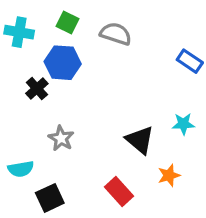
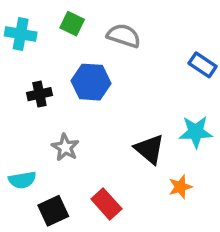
blue hexagon: (63, 63) -> (91, 82), moved
black cross: (37, 88) -> (39, 94), turned 30
cyan star: (183, 124) -> (196, 132), size x1.4
red rectangle: (119, 191) -> (106, 204), moved

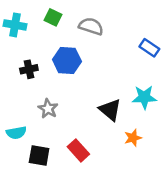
black square: (53, 211) -> (39, 156), turned 35

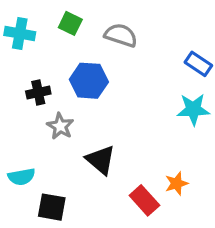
cyan star: (144, 97) -> (193, 109), moved
gray star: (48, 109) -> (60, 126), moved
black triangle: (110, 110) -> (101, 160), moved
red rectangle: (78, 150) -> (144, 200), moved

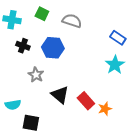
black cross: (38, 93) -> (23, 46), moved, turned 32
cyan star: (193, 109) -> (115, 65), turned -30
red rectangle: (144, 200) -> (86, 101), moved

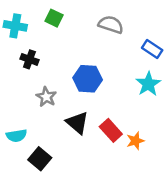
gray semicircle: (72, 21) -> (111, 25), moved
blue hexagon: (53, 48) -> (88, 79), moved
black square: (31, 123) -> (40, 159), turned 30

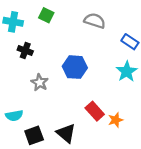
black triangle: (77, 123) -> (66, 133), moved
black square: (40, 159) -> (34, 135), turned 30

